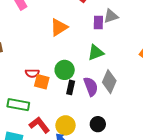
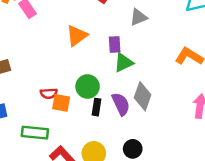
purple rectangle: (98, 23) -> (115, 45), moved

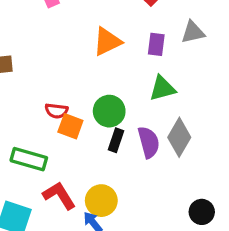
purple rectangle: (115, 45) -> (156, 44), moved
black circle: (133, 149) -> (202, 212), moved

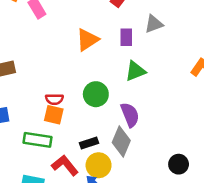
orange square: (70, 126) -> (54, 115), moved
gray diamond: (179, 137) -> (121, 142), moved
black rectangle: (116, 140) -> (89, 143), moved, turned 60

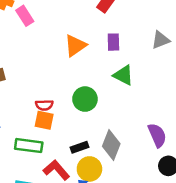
gray triangle: (154, 24) -> (161, 40), moved
green triangle: (135, 71) -> (123, 75), turned 50
purple semicircle: (130, 115) -> (157, 135), moved

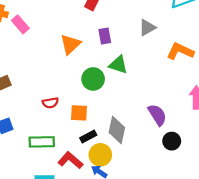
green circle: (85, 99) -> (93, 79), moved
orange square: (44, 120) -> (79, 113), moved

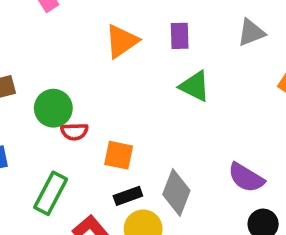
green circle: (93, 79) -> (53, 108), moved
purple semicircle: (157, 115) -> (246, 178), turned 145
green rectangle: (42, 142) -> (51, 193), turned -70

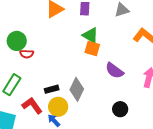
orange square: (119, 155) -> (92, 49), moved
purple semicircle: (246, 178) -> (114, 71), moved

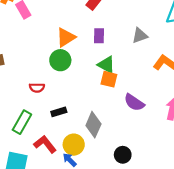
green circle: (17, 41) -> (60, 60), moved
black rectangle: (52, 89) -> (59, 112), moved
black circle: (120, 109) -> (123, 155), moved

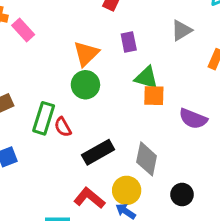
red semicircle: (37, 88) -> (63, 127), turned 72
black rectangle: (59, 112) -> (98, 152), size x1.5
green rectangle: (22, 122) -> (44, 118), moved
black circle: (123, 155) -> (182, 195), moved

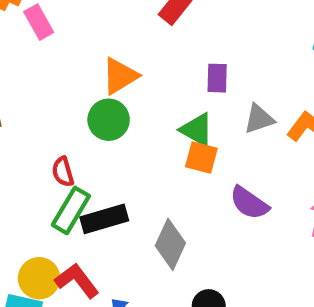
gray triangle: (181, 30) -> (259, 119), moved
purple rectangle: (129, 42) -> (217, 78), moved
green rectangle: (44, 118) -> (71, 210), moved
yellow circle: (127, 190) -> (39, 278), moved

